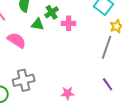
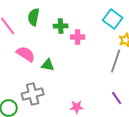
green cross: (52, 12) -> (61, 26), turned 32
green triangle: (38, 24) -> (48, 65), moved

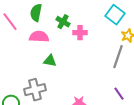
green cross: (61, 26) -> (63, 22), turned 32
pink semicircle: (26, 54) -> (39, 37), moved, turned -30

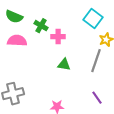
green semicircle: (36, 13) -> (14, 17), turned -78
green triangle: (50, 61) -> (64, 65), moved

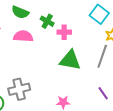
green triangle: (64, 65) -> (70, 60), size x1.6

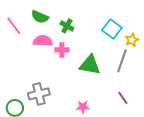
cyan square: (99, 14) -> (112, 29), moved
pink cross: (64, 32) -> (62, 50), moved

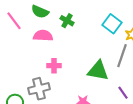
pink cross: (62, 50) -> (54, 66), moved
green triangle: (90, 65) -> (98, 71), moved

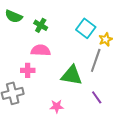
pink semicircle: (43, 36) -> (41, 50), moved

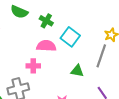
cyan square: (86, 28) -> (70, 37), moved
green triangle: (72, 75) -> (77, 71), size x0.6

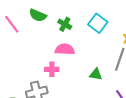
cyan square: (70, 37) -> (98, 23), moved

